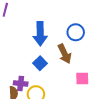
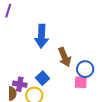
blue circle: (76, 32) -> (85, 69), moved
blue square: (40, 63) -> (42, 78), moved

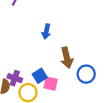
blue arrow: (42, 36) -> (46, 31), size x0.6
pink square: (81, 82) -> (51, 84), moved

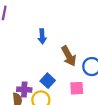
pink square: (51, 84) -> (77, 88), moved

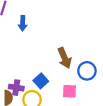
blue arrow: (42, 36) -> (23, 23), moved

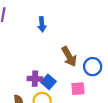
blue arrow: (23, 23) -> (42, 24), moved
purple cross: (16, 88) -> (35, 79), moved

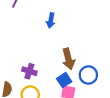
blue square: (49, 82) -> (64, 80), moved

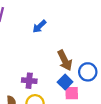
blue arrow: (51, 20) -> (39, 26), turned 48

